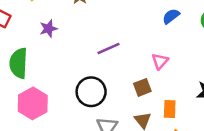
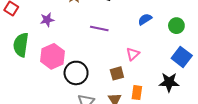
purple line: (109, 48) -> (99, 28), moved, turned 30
pink hexagon: (33, 103) -> (53, 56), moved

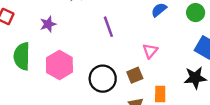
purple line: (99, 28) -> (108, 27), turned 66
black circle: (76, 73) -> (103, 79), moved

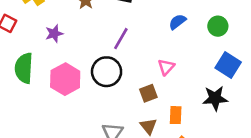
purple line: (108, 27) -> (121, 39), turned 48
black circle: (103, 79) -> (107, 72), moved

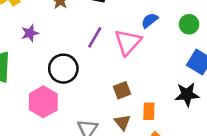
pink triangle: (166, 67) -> (128, 42), moved, size x1.6
black circle: (107, 72) -> (63, 69), moved
pink hexagon: (65, 79) -> (43, 102), moved

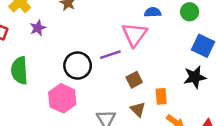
blue semicircle: (150, 20) -> (153, 12), turned 42
purple star: (30, 33) -> (38, 28), moved
purple line: (95, 37) -> (110, 55), moved, turned 48

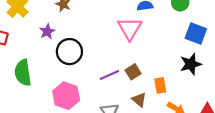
purple star: (38, 28) -> (47, 32), moved
purple line: (110, 55) -> (109, 75), moved
black circle: (78, 66) -> (69, 52), moved

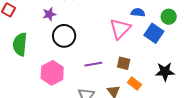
blue square: (196, 34) -> (154, 33), moved
brown square: (133, 72) -> (124, 63), moved, turned 32
orange rectangle: (160, 85) -> (134, 84), turned -56

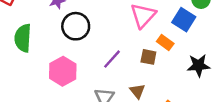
purple line: (93, 64) -> (112, 59), turned -36
orange rectangle: (134, 84) -> (165, 42), moved

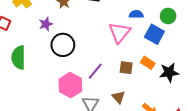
orange rectangle: (165, 42) -> (148, 63), moved
pink hexagon: (63, 71) -> (70, 85), moved

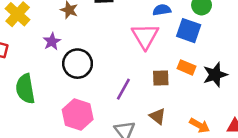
pink hexagon: (70, 85) -> (78, 114), moved

